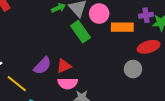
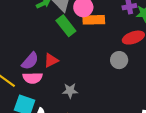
orange rectangle: (122, 27) -> (94, 20), moved
pink semicircle: (68, 83) -> (33, 78), moved

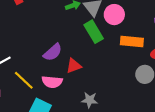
orange rectangle: (94, 20) -> (132, 41), moved
purple semicircle: (30, 61) -> (53, 52), moved

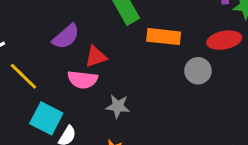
orange rectangle: (132, 41) -> (164, 37), moved
pink semicircle: (52, 82) -> (83, 80), moved

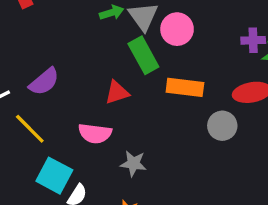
purple semicircle: (66, 37) -> (44, 82), moved
red triangle: (96, 57) -> (117, 92), moved

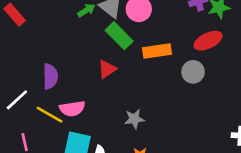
purple semicircle: (44, 82) -> (50, 76), turned -35
pink semicircle: (95, 133) -> (72, 109), moved

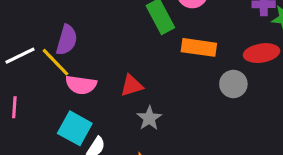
red triangle: (107, 69) -> (132, 86), moved
yellow line: (49, 115) -> (56, 62), moved
gray star: (134, 119) -> (149, 118), turned 30

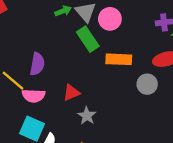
purple semicircle: (67, 40) -> (37, 64), moved

